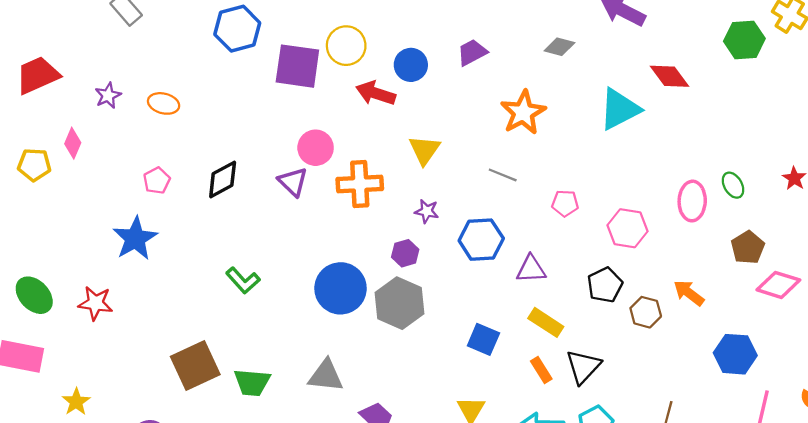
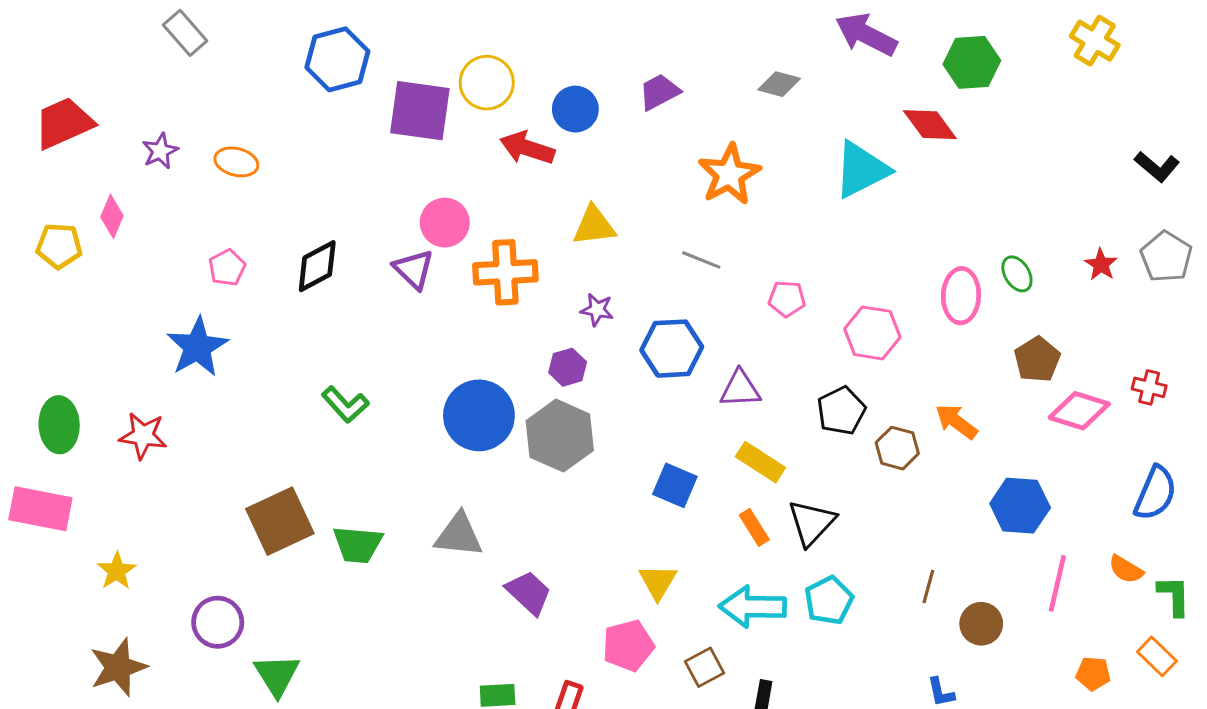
green hexagon: (744, 40) -> (972, 62), moved
yellow triangle: (424, 150) -> (594, 226), turned 48
green ellipse: (34, 295) -> (59, 425), turned 42

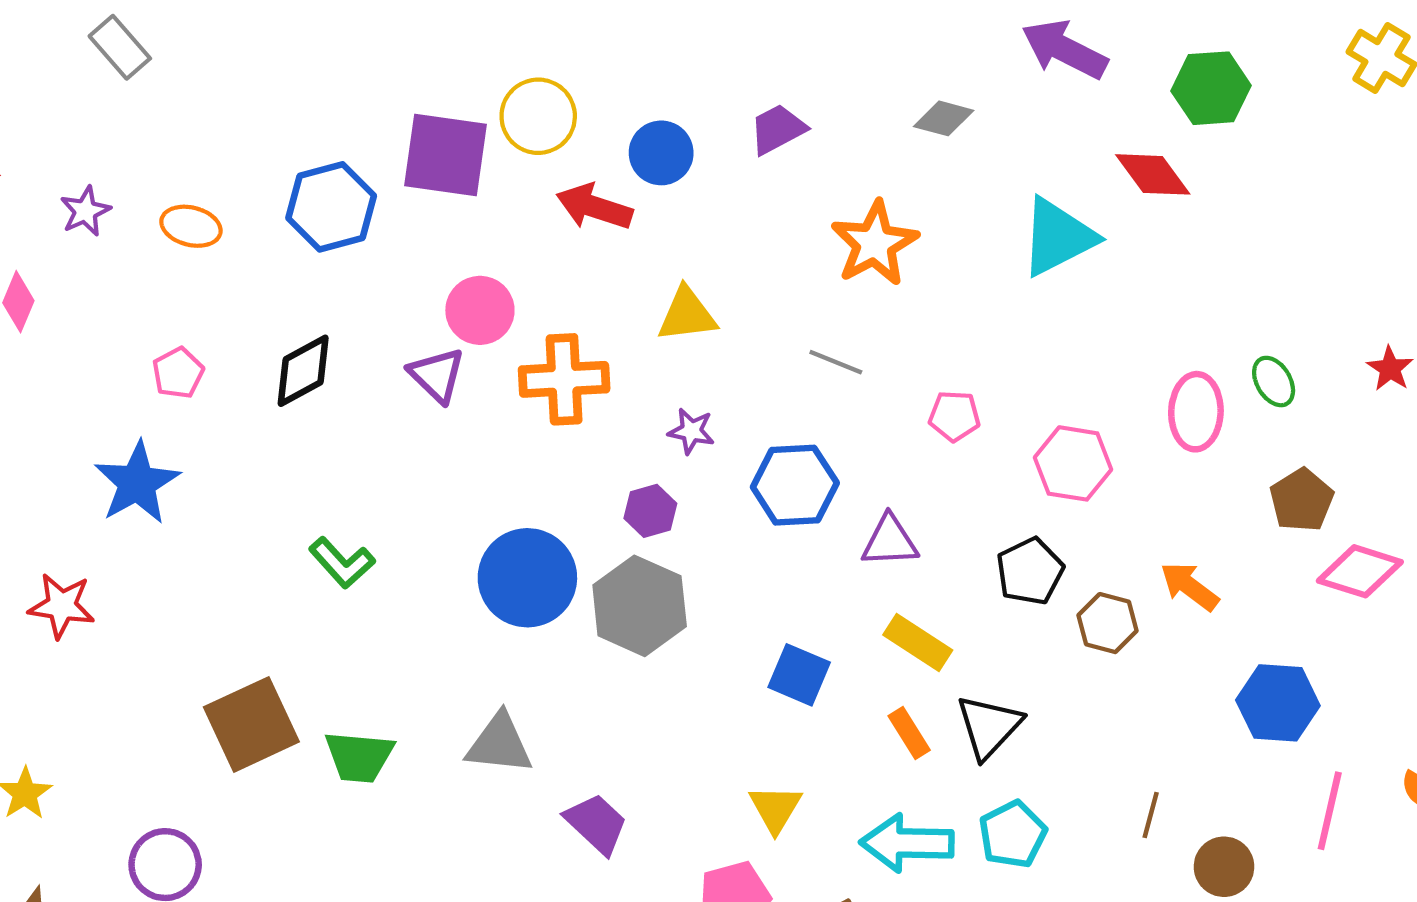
blue hexagon: (337, 59) -> (331, 207), moved

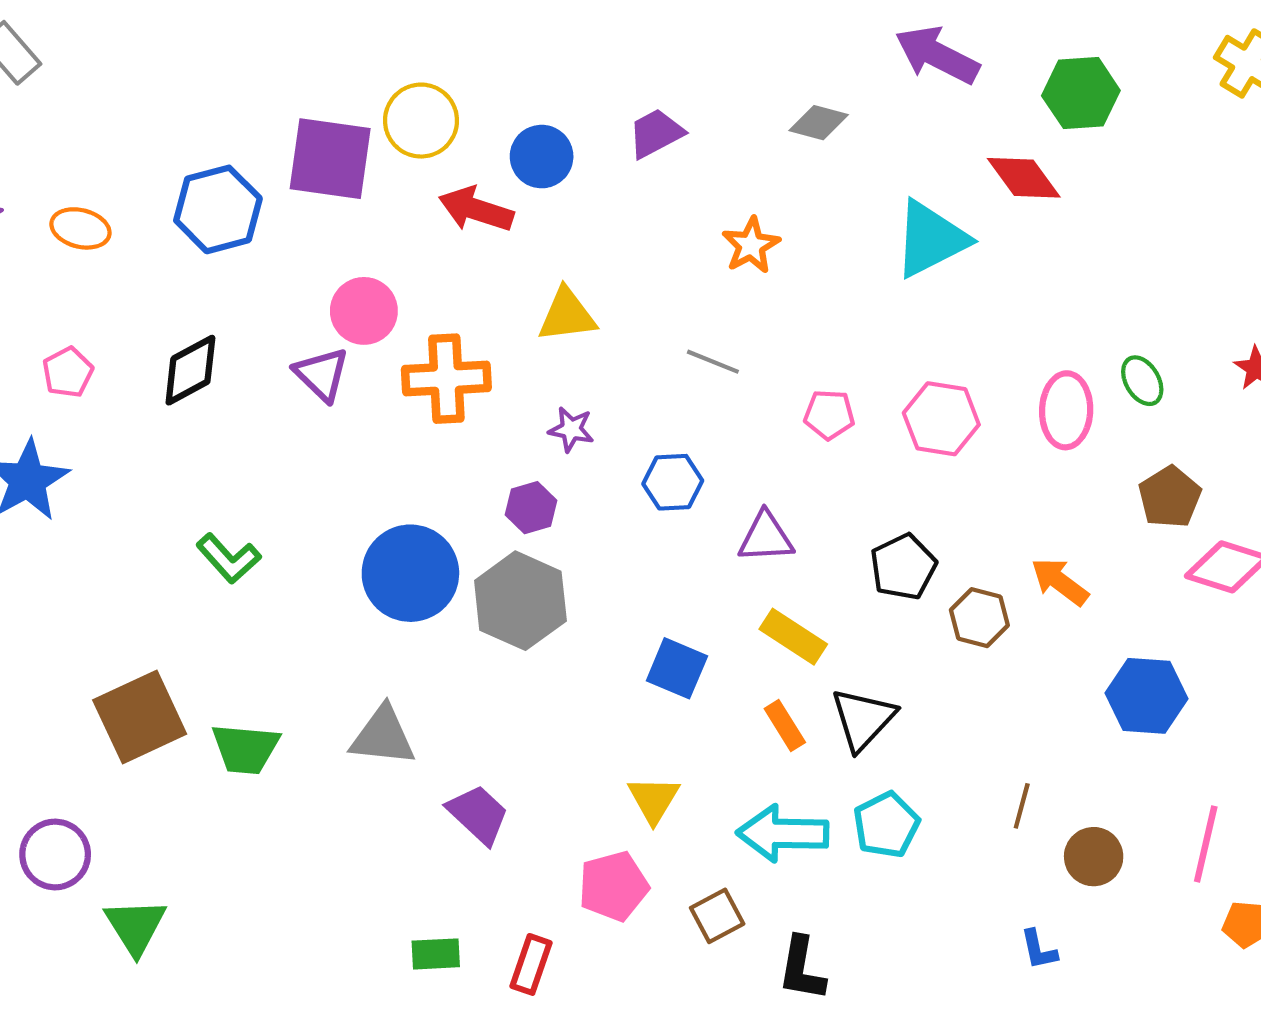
orange star: (875, 243) -> (751, 245), size x0.7
pink hexagon: (1073, 463) -> (941, 419), moved
blue hexagon: (795, 485) -> (673, 482), size x0.7
pink line: (1330, 811) -> (1206, 844), moved

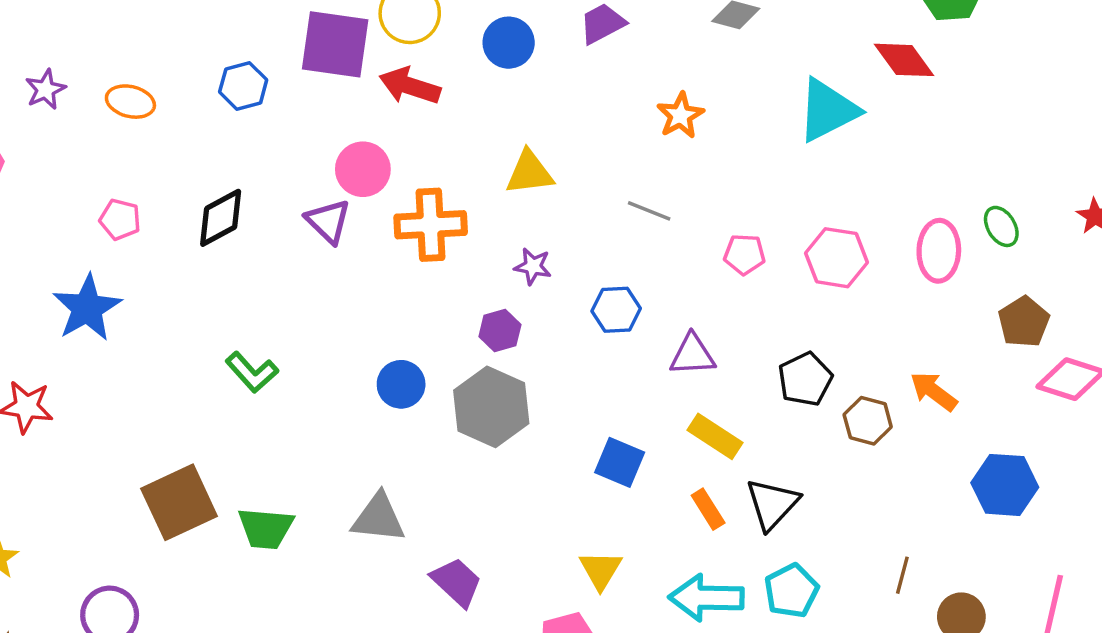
blue hexagon: (218, 209) -> (243, 86), size x0.7
red arrow: (476, 209) -> (410, 86), moved
pink pentagon: (68, 372) -> (120, 220), turned -30
blue circle: (410, 573) -> (401, 384), size x0.6

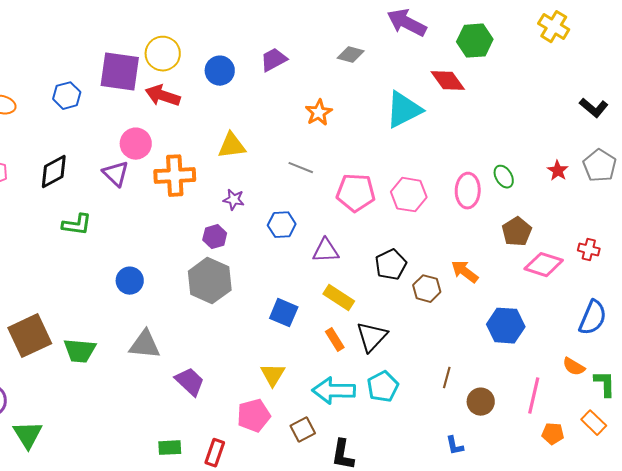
pink pentagon: (745, 254) -> (356, 193), size x1.6
green L-shape: (252, 372) -> (77, 225), moved, turned -40
blue circle: (401, 384) -> (130, 281), moved

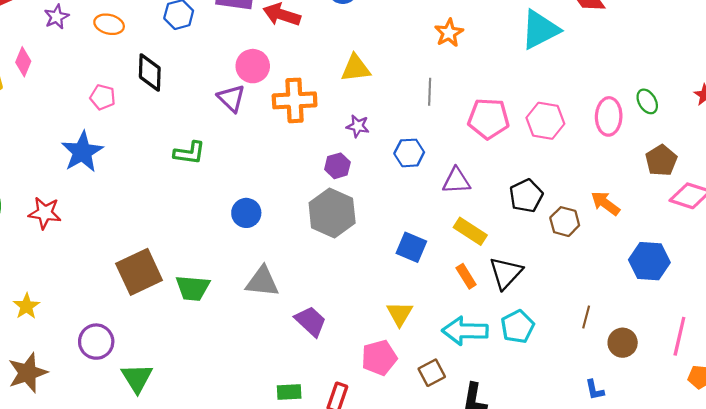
gray line: (301, 168) -> (430, 92), turned 70
black diamond: (54, 172) -> (150, 73), moved, turned -60

